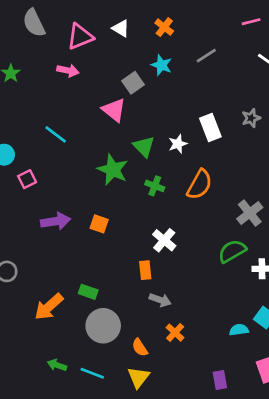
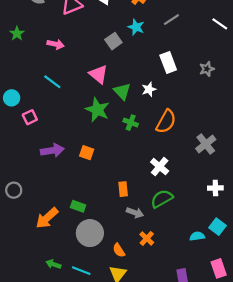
pink arrow: (68, 71) -> (56, 44), moved
pink triangle: (114, 110) -> (98, 74), moved
white rectangle: (210, 128) -> (168, 62), moved
white cross: (164, 240) -> (160, 167), moved
green semicircle: (232, 251) -> (162, 199), moved

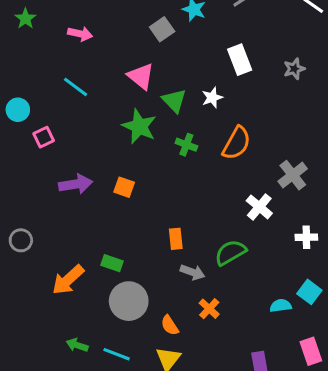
white cross: (160, 167) -> (259, 207), moved

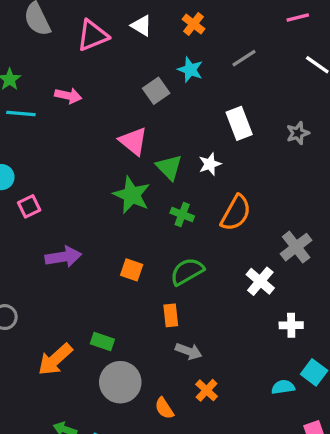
cyan line: (76, 87) -> (21, 114), moved, turned -32
orange square: (124, 187) -> (132, 270), moved
white cross: (306, 237) -> (291, 325), moved
green semicircle: (230, 252) -> (187, 271), moved

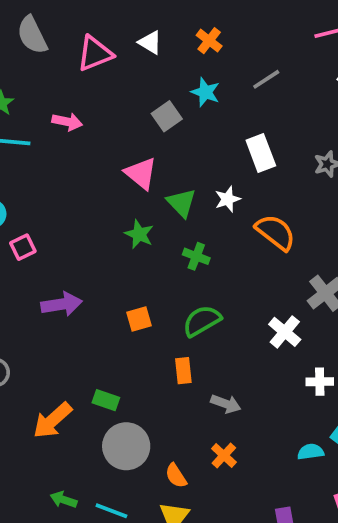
green star: (132, 195) -> (139, 234), size x0.7
orange semicircle: (236, 213) -> (276, 232), moved, turned -81
orange square: (132, 270) -> (139, 319), turned -35
gray arrow: (189, 351) -> (226, 404), moved

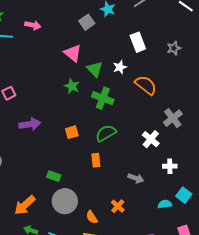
green cross: (196, 256) -> (103, 98), size x1.5
gray arrow: (226, 404) -> (136, 178), moved
orange arrow: (52, 420) -> (25, 205), moved

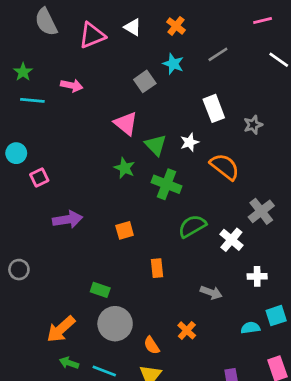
gray star: (174, 48) -> (253, 125), moved
green semicircle: (106, 133) -> (192, 226), moved
cyan square: (184, 195) -> (276, 316), turned 35

